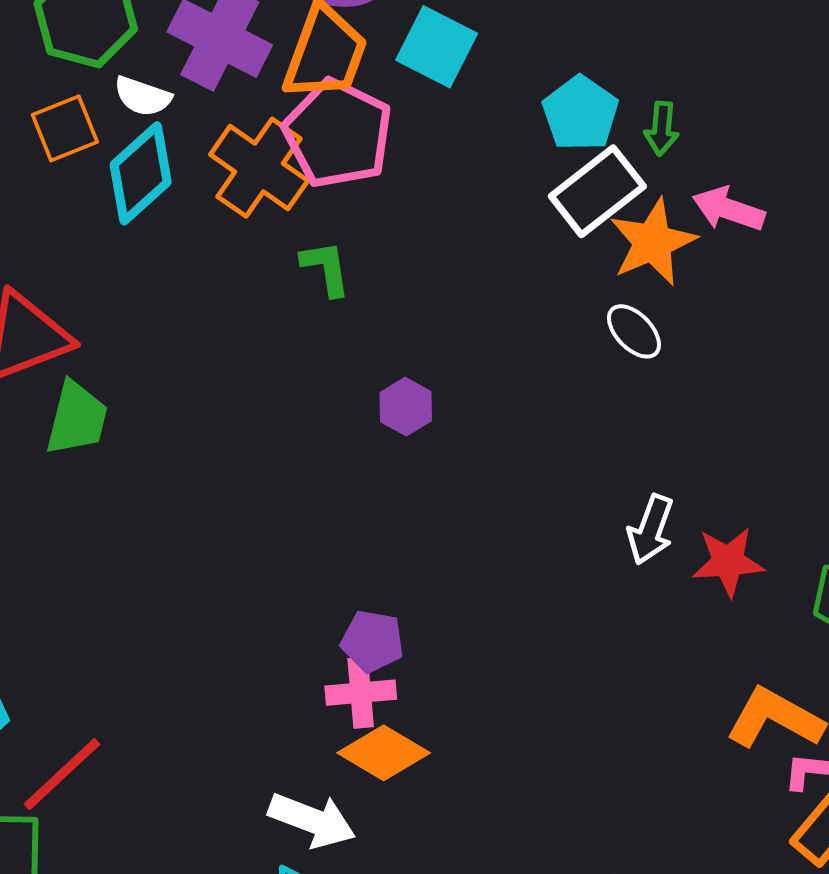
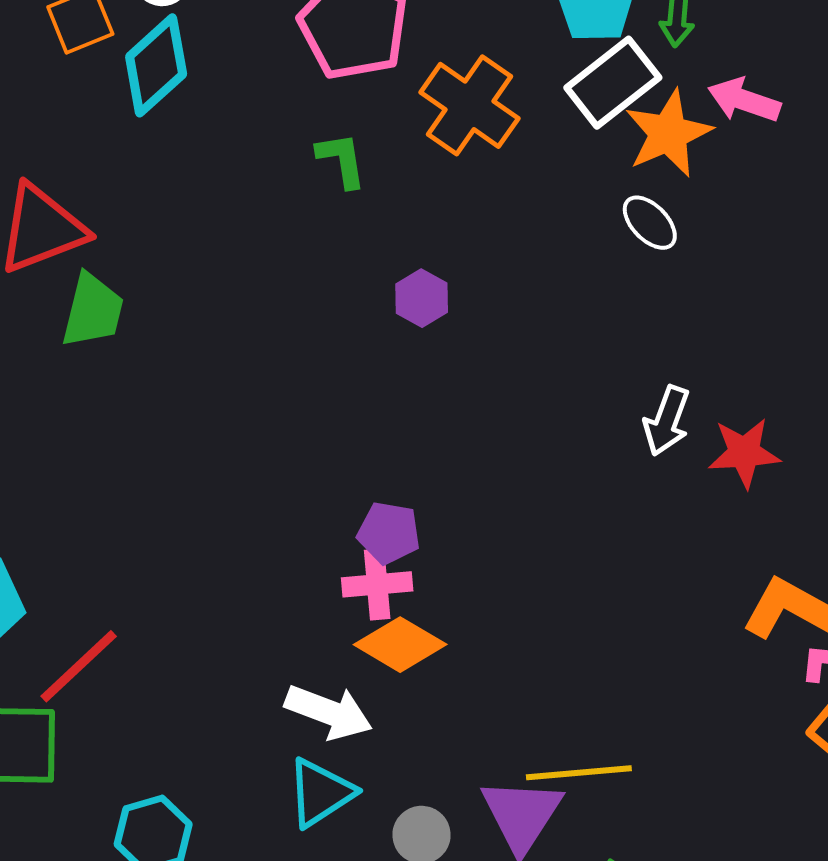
orange cross: (259, 168) -> (469, 105), moved

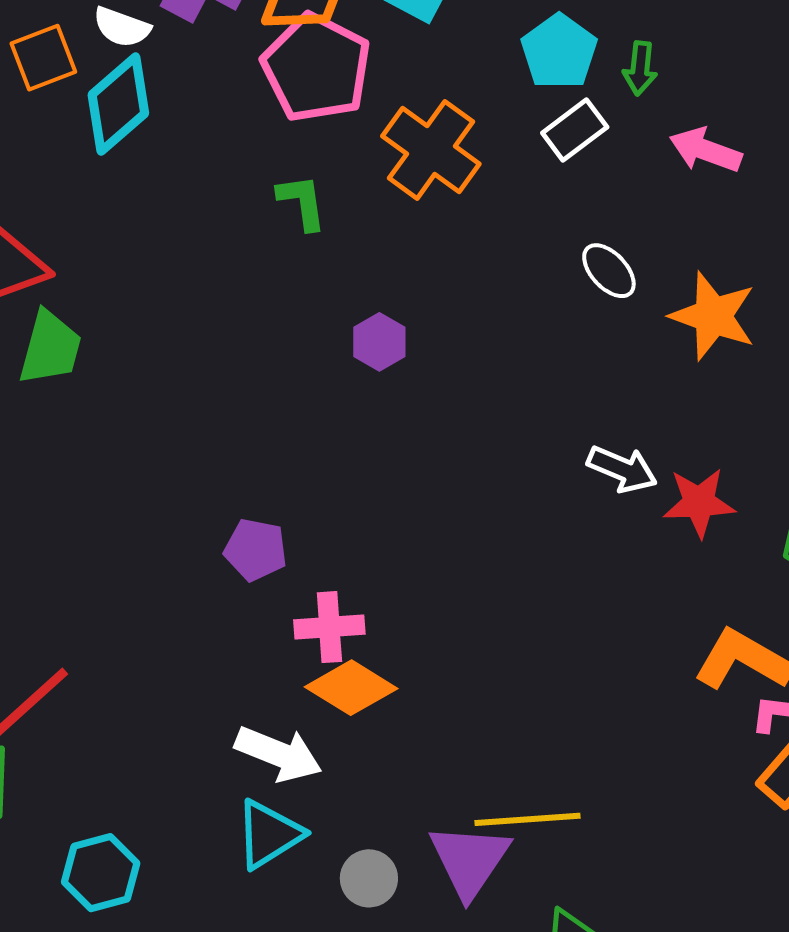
white rectangle: (613, 83) -> (575, 130), size x0.7
orange star: (668, 133) -> (713, 316), moved, turned -30
white arrow: (667, 421) -> (622, 469), turned -88
purple pentagon: (389, 533) -> (256, 550), moved

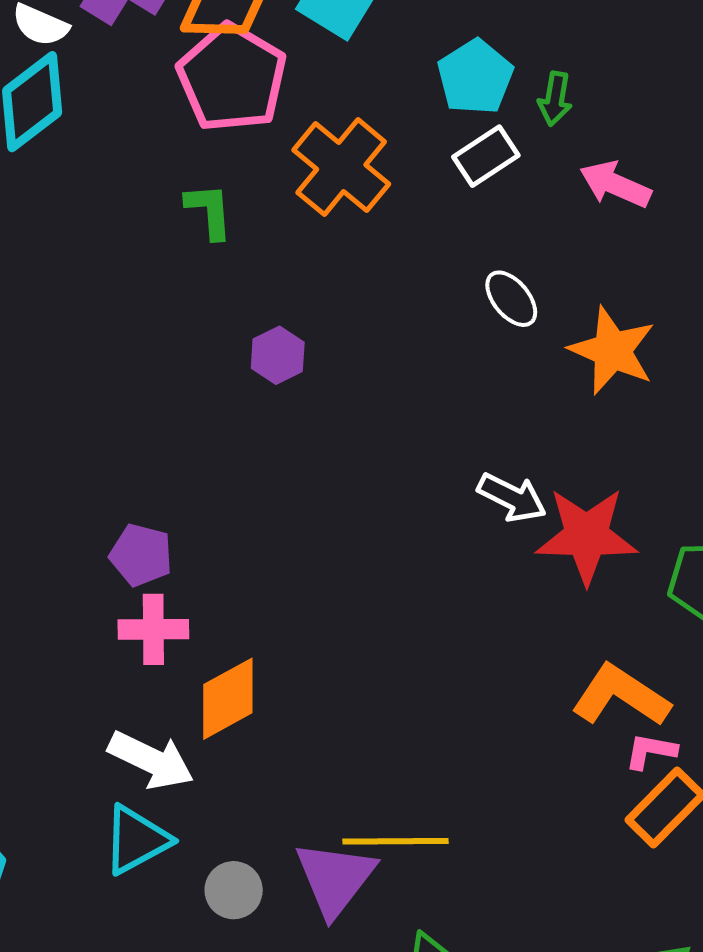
red star: (699, 503) -> (587, 536), size x1.4
pink cross: (329, 627) -> (153, 629), moved
orange diamond: (351, 688) -> (228, 699), turned -64

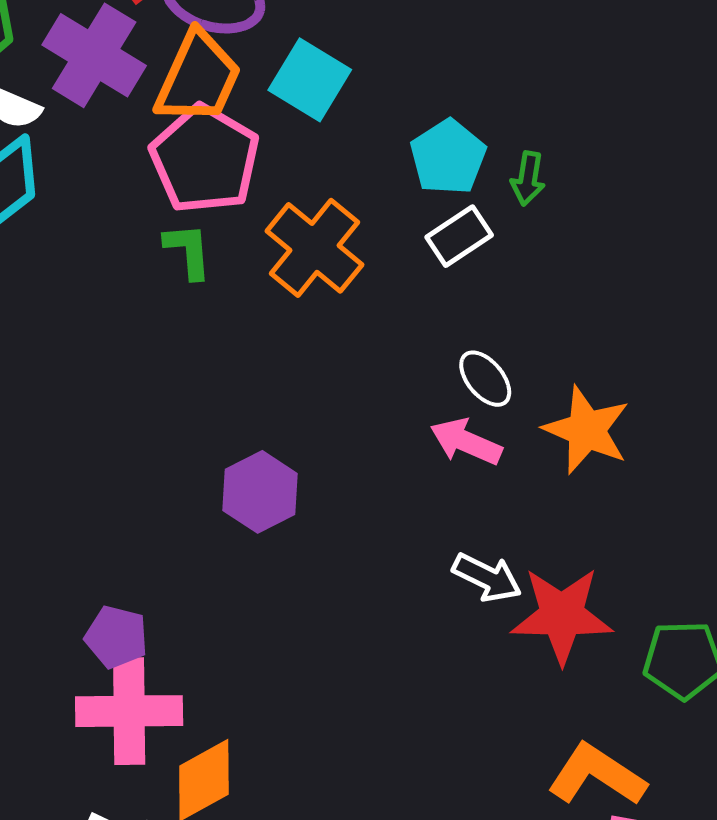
pink arrow: (615, 184) -> (466, 442), moved
green L-shape: (209, 211) -> (188, 251), moved
purple hexagon: (278, 355) -> (260, 492), moved, size x1.4
pink cross: (153, 629) -> (129, 711), size x1.5

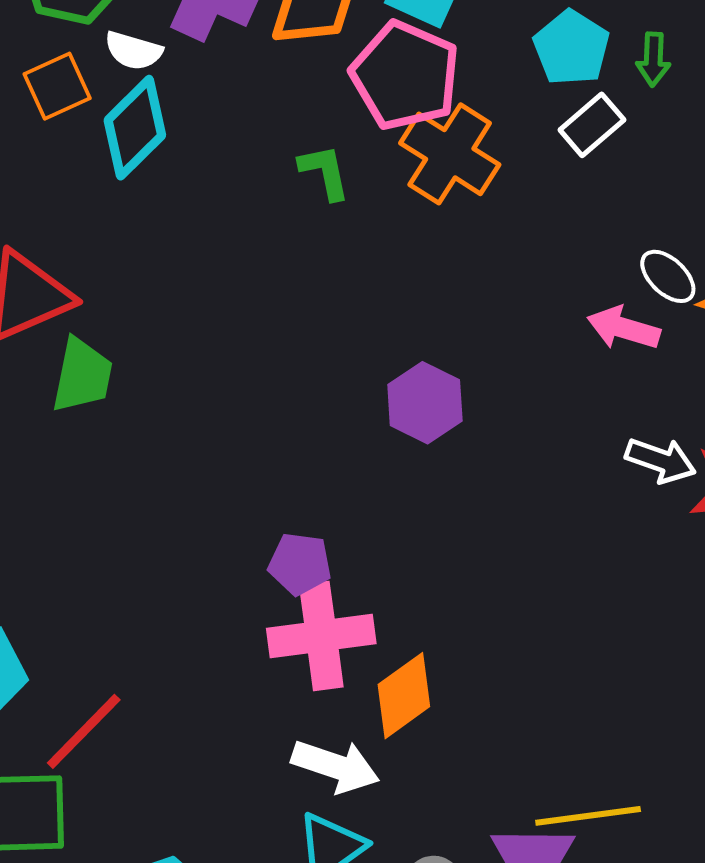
pink pentagon: (205, 159) -> (405, 76), moved
white ellipse: (485, 379) -> (668, 276), moved

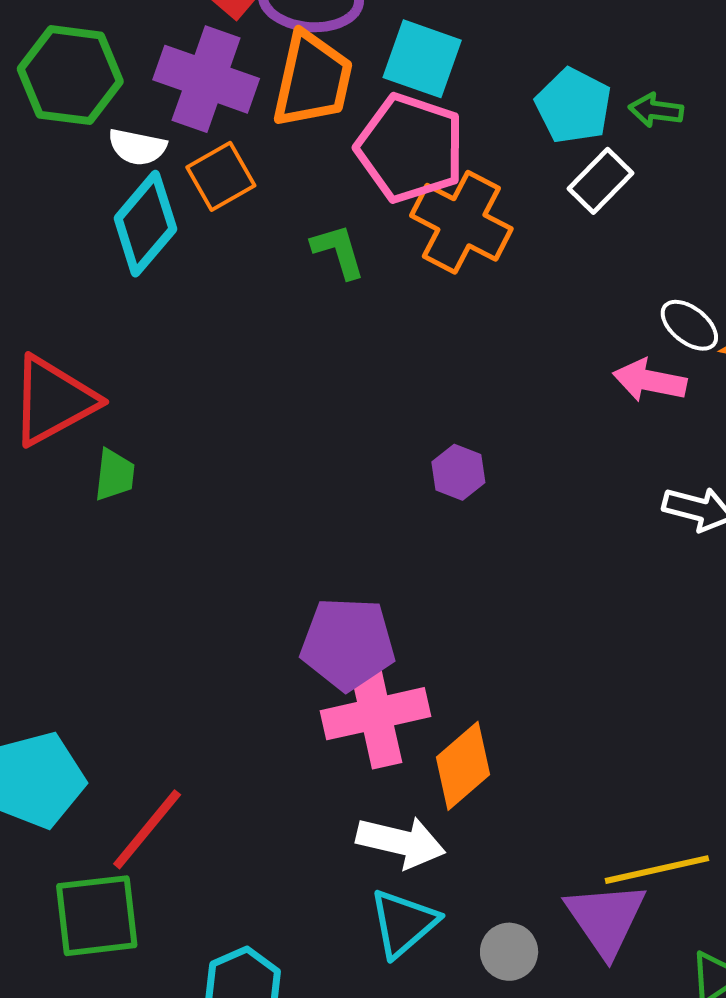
green arrow: (653, 59) -> (656, 110), turned 100
orange square: (57, 86) -> (221, 176), moved
green trapezoid: (82, 375) -> (115, 475), size x0.7
purple hexagon: (425, 403) -> (458, 472), size x0.7
purple pentagon: (300, 564) -> (348, 644), size x1.5

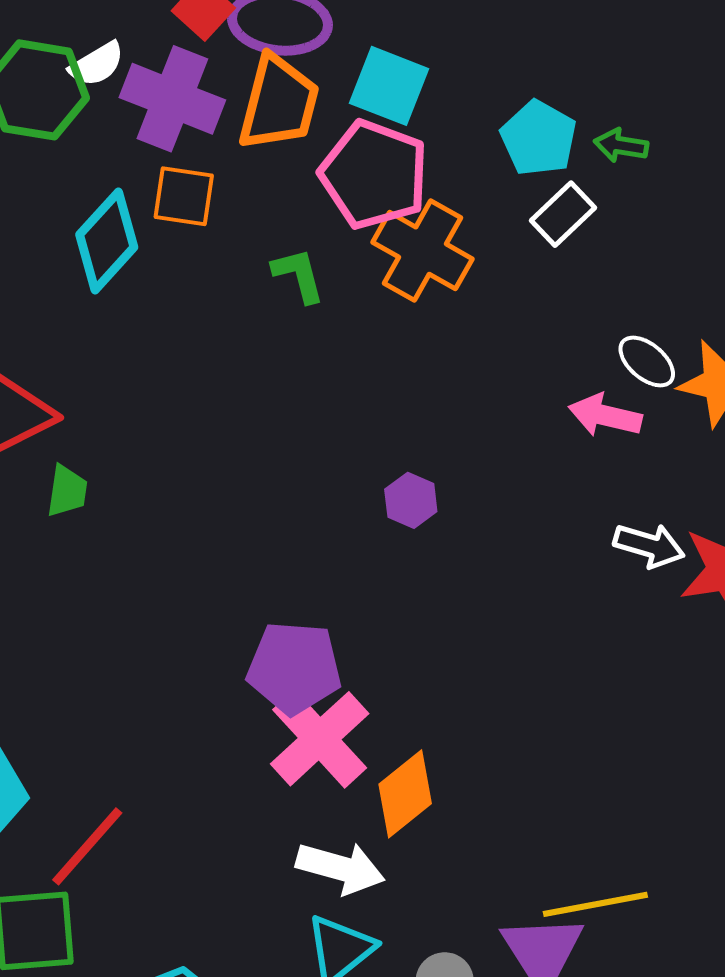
white semicircle: (137, 147) -> (97, 64), moved, turned -44
orange square: (221, 176) -> (184, 196), turned 36
pink cross: (376, 714) -> (320, 739), turned -32

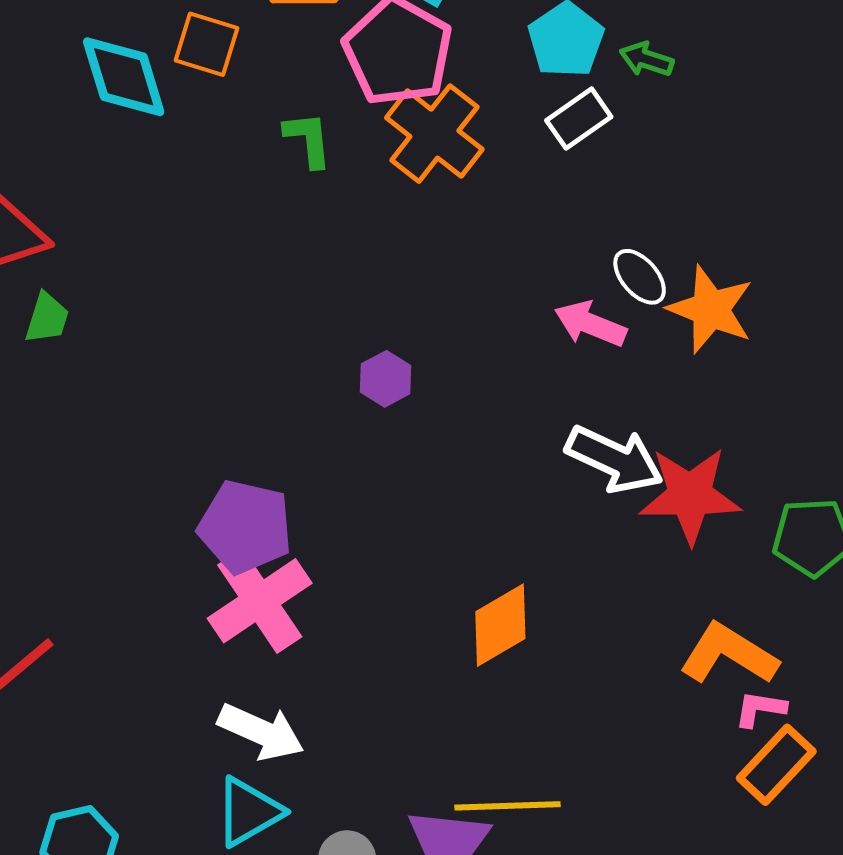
cyan diamond: (107, 241) -> (124, 77), turned -68
white arrow: (649, 546) -> (614, 459), size x1.4
orange diamond: (405, 794) -> (500, 625), moved

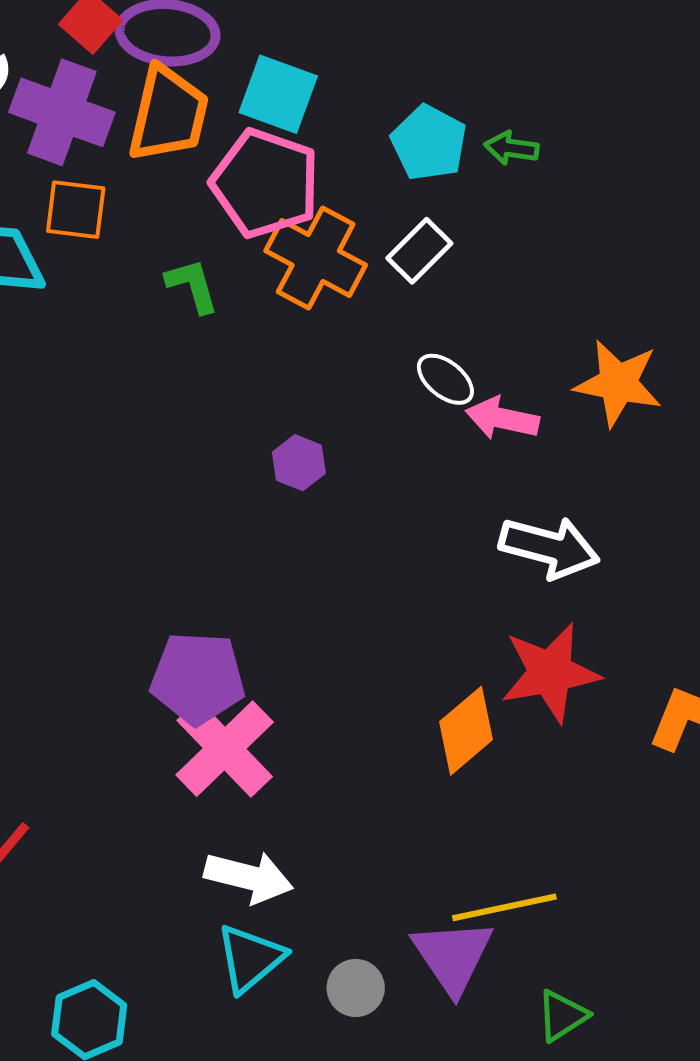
white rectangle: (579, 119) -> (419, 251), moved
white ellipse: (640, 277) -> (445, 379), moved
purple hexagon: (386, 379) -> (299, 463), moved
red star: (690, 495) -> (550, 673), moved

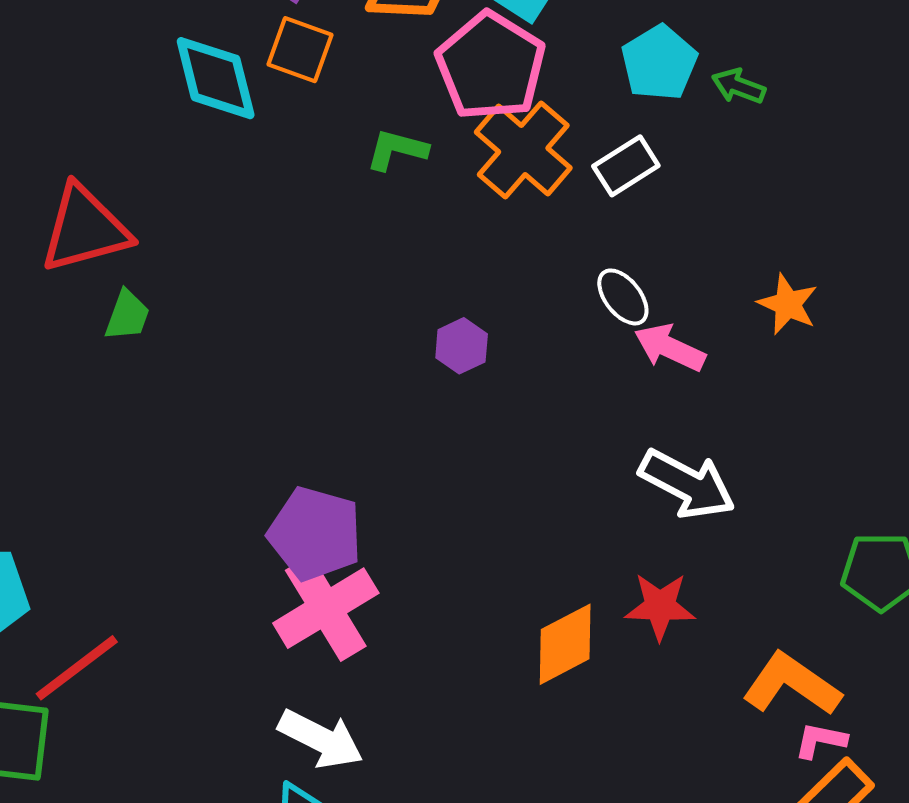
green L-shape: (192, 286) -> (397, 150), turned -72
orange star: (618, 383) -> (788, 304), moved, size x0.7
red star: (550, 673) -> (660, 606), size x0.7

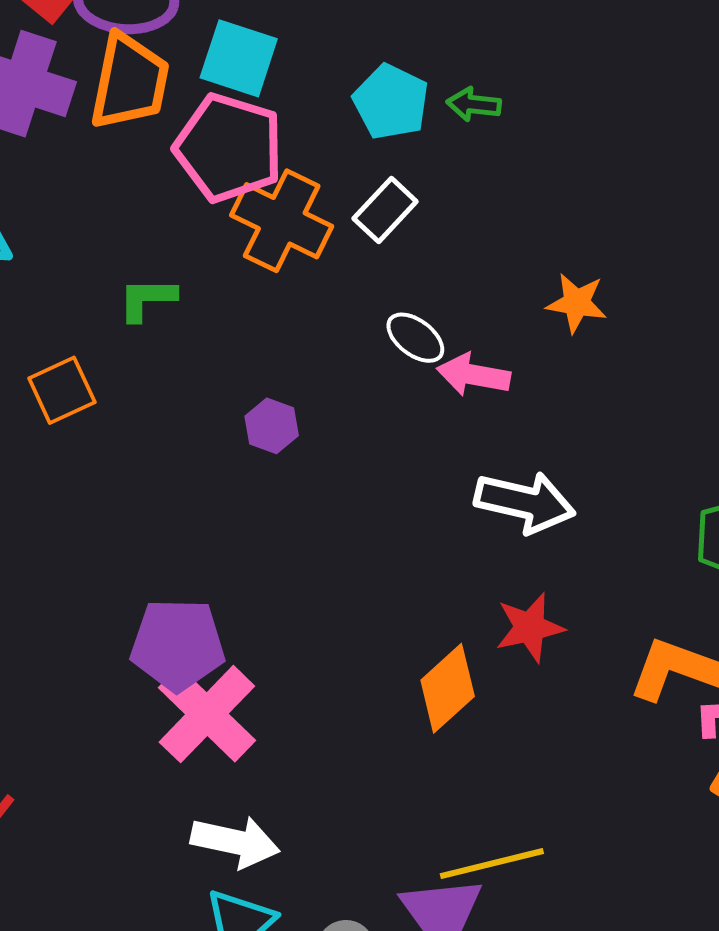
orange square: (300, 50) -> (62, 390), moved, turned -30
green L-shape: (397, 150) -> (147, 299), moved

